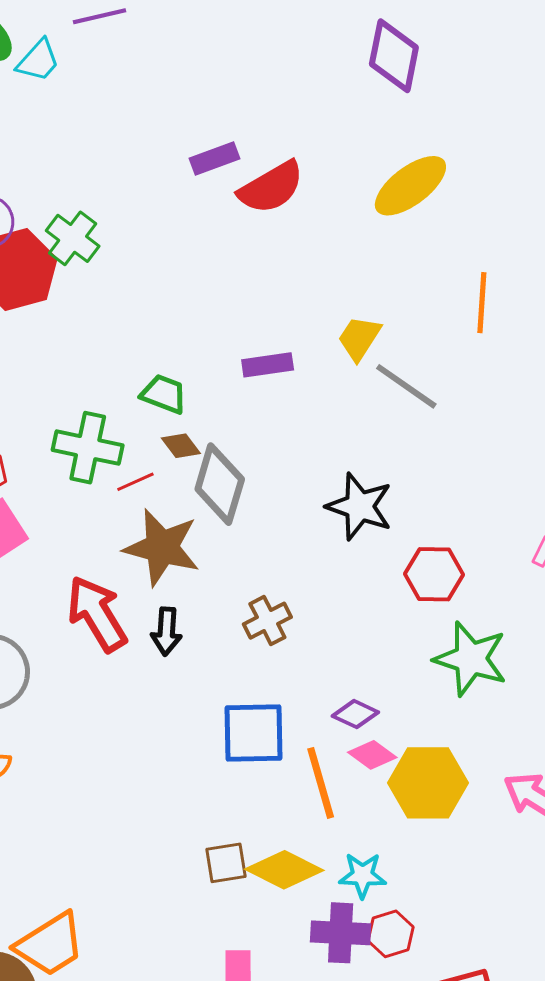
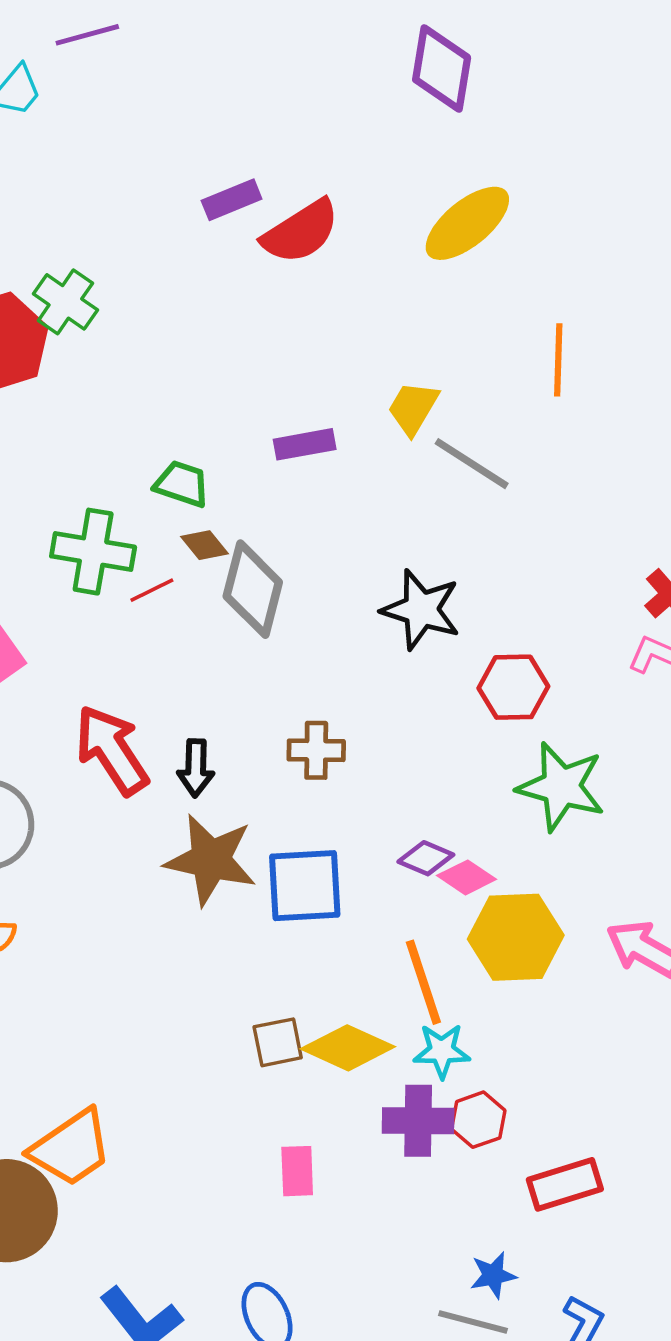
brown star: (162, 547) -> (211, 860), moved
brown cross: (267, 621) -> (316, 750), turned 30
pink diamond: (372, 755) -> (467, 877), moved
orange line: (321, 783) -> (423, 982), moved

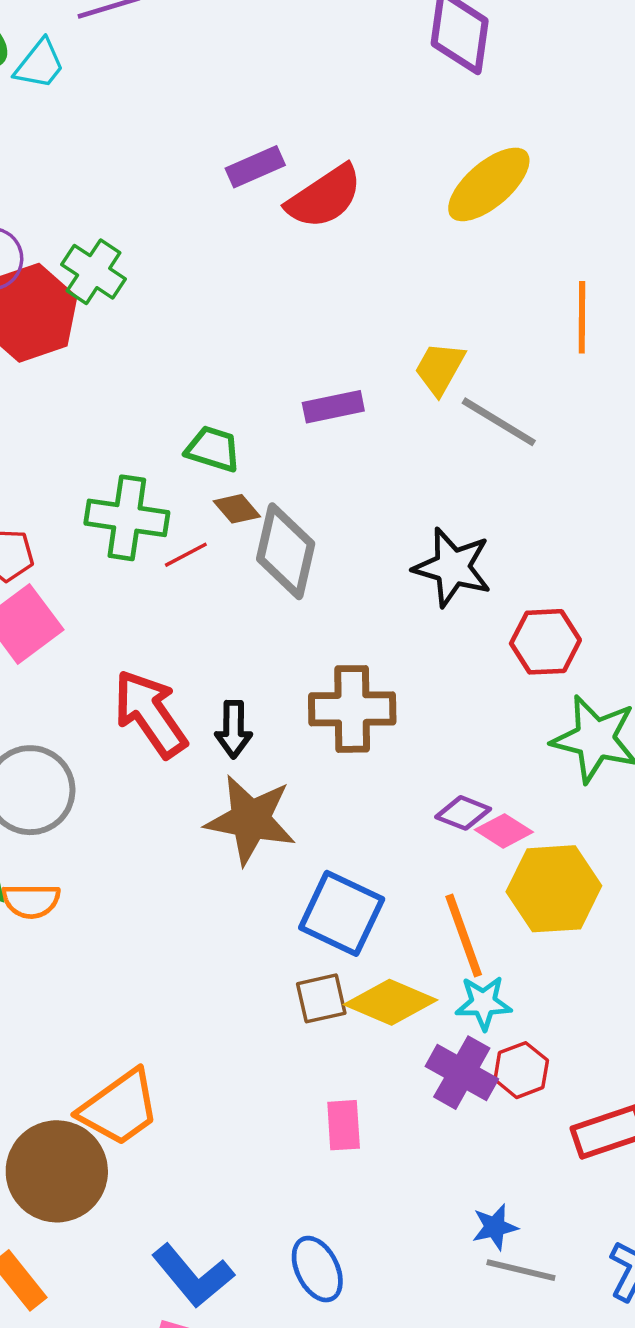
brown cross: (316, 750) -> (352, 709), size x1.5
blue square: (305, 886) -> (342, 913), moved, turned 30
purple cross: (418, 1121) -> (462, 1073), turned 30
blue star: (493, 1275) -> (495, 1227), moved

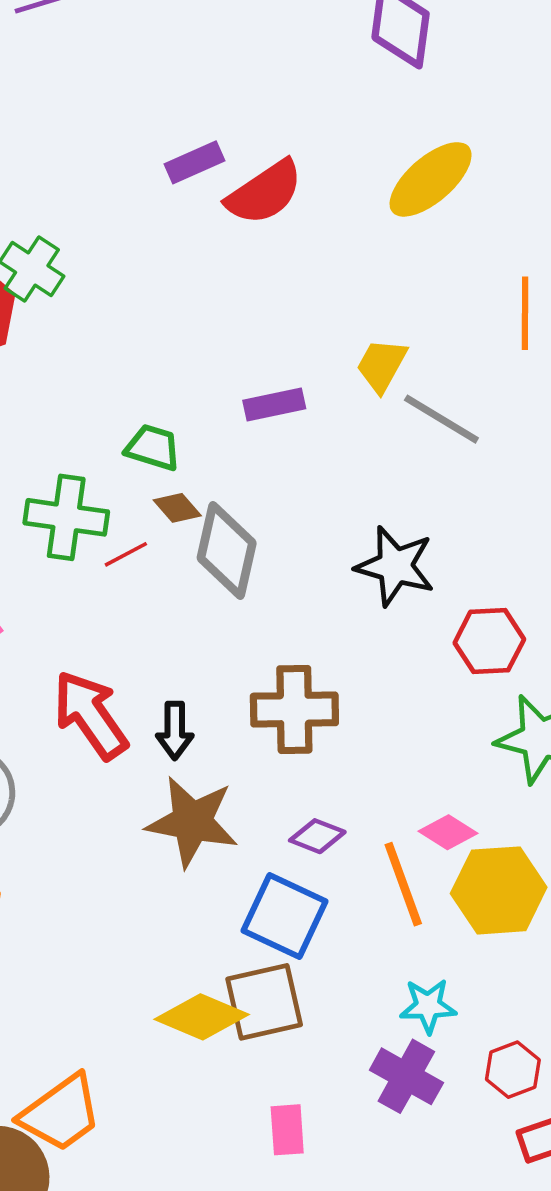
purple diamond: (463, 813) -> (317, 836), moved
orange line: (464, 935) -> (403, 884), moved
brown square: (321, 998) -> (264, 1002), size x1.5
yellow diamond: (391, 1002) -> (202, 1017), moved
red hexagon: (521, 1070) -> (513, 1070), moved

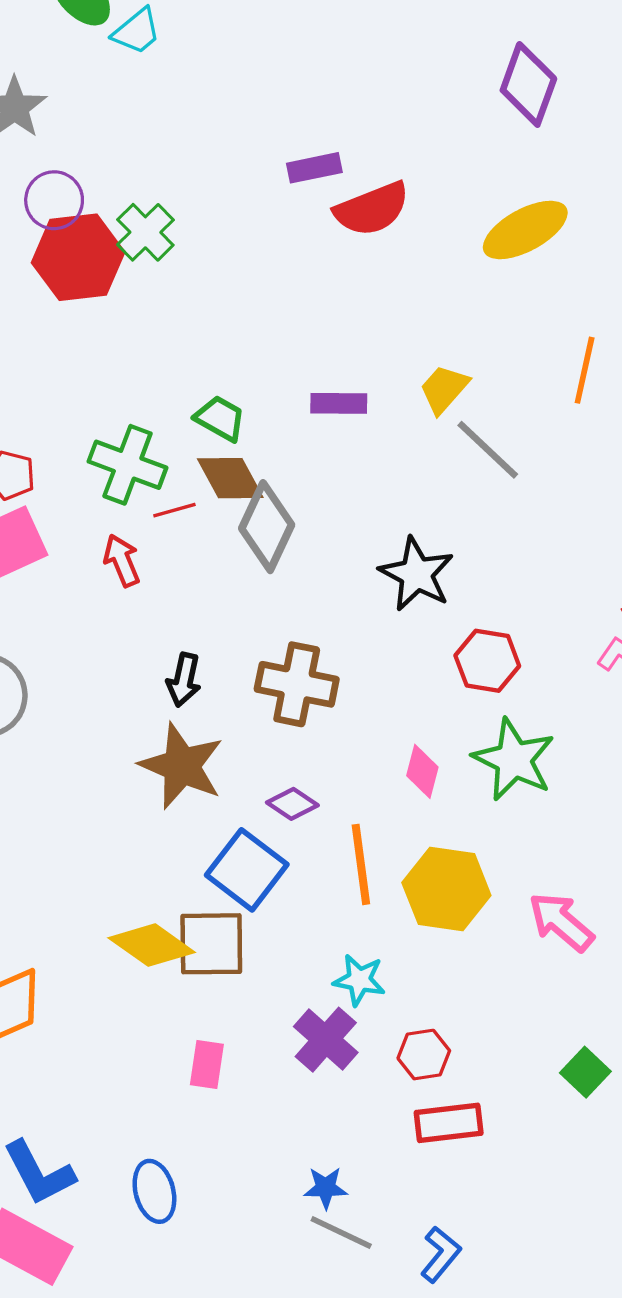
brown diamond: (177, 508) -> (230, 478), size x1.6
red arrow: (90, 715) -> (122, 561), moved, size x0.6
pink diamond: (448, 832) -> (422, 771), moved, turned 60

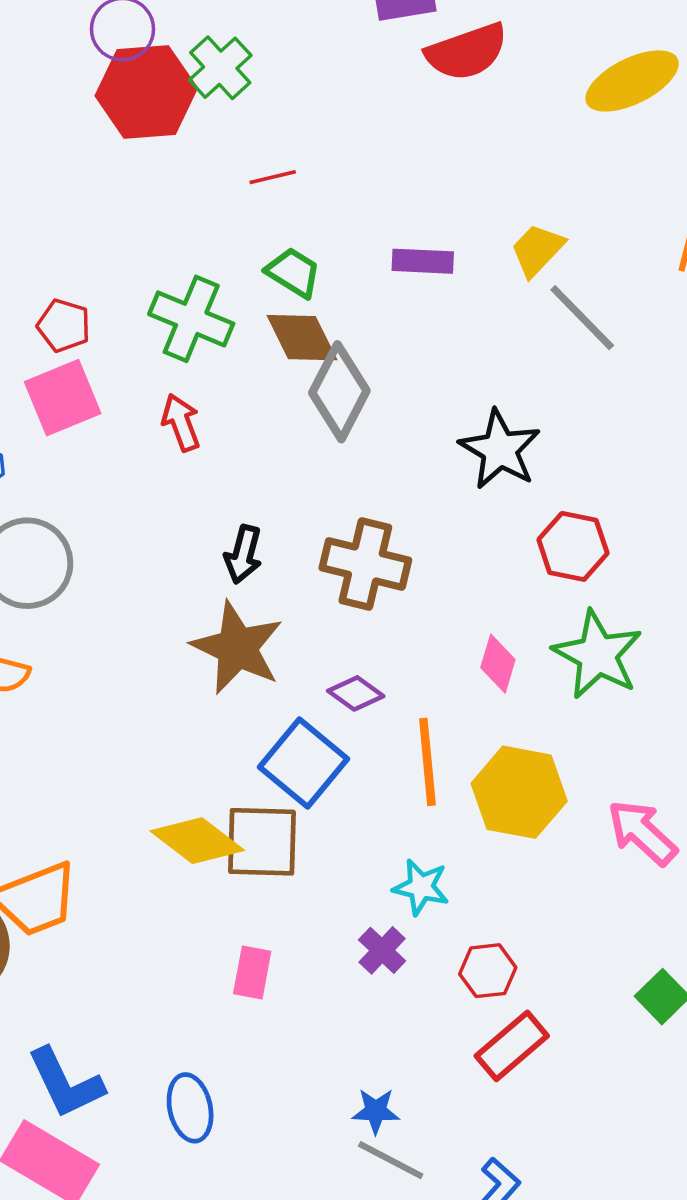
red line: (174, 510) -> (273, 177), moved
purple cross: (326, 1040) -> (382, 950), size x0.7
red rectangle: (449, 1123) -> (512, 1046), turned -36

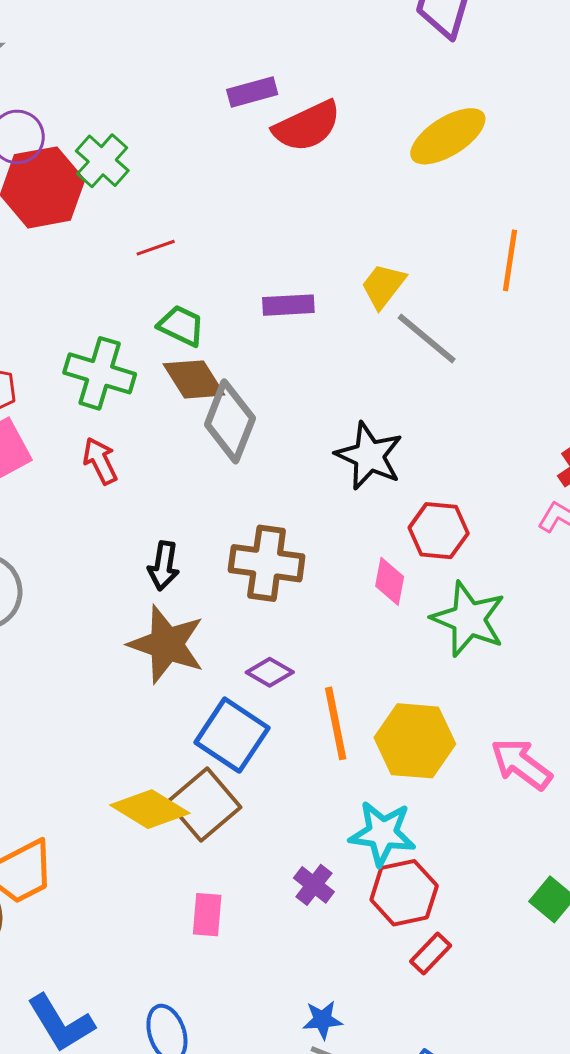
pink diamond: (498, 664) -> (390, 581), moved
brown square: (262, 842) -> (204, 804), turned -36
cyan star: (421, 887) -> (382, 833), moved, size x1.4
red hexagon: (488, 971) -> (404, 893), size x1.4
red rectangle: (512, 1046) -> (431, 953), size x0.7

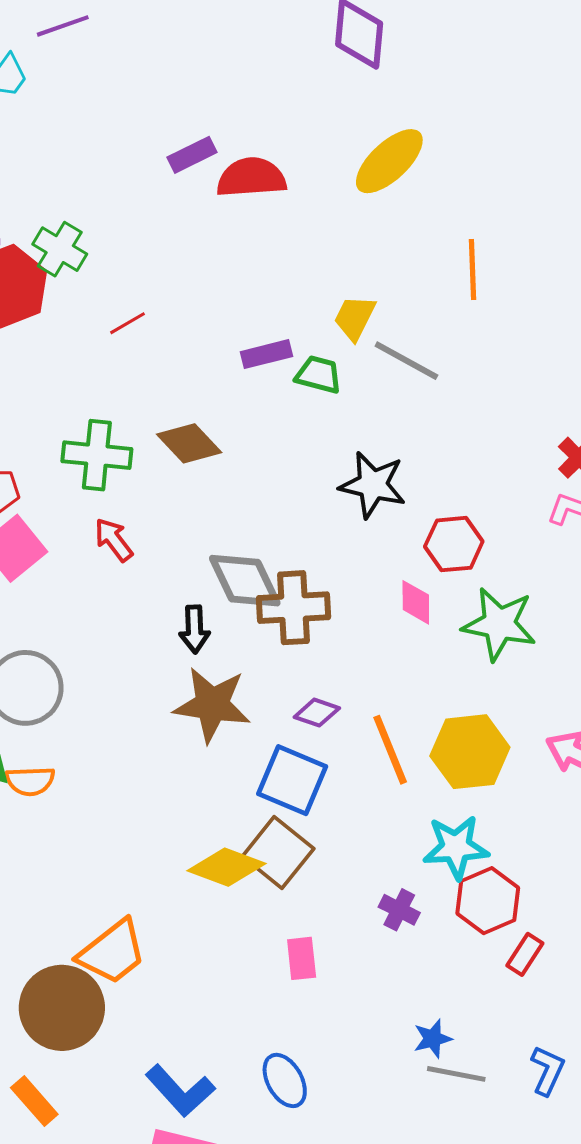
red semicircle: (307, 126) -> (251, 178), turned -148
green trapezoid: (181, 326) -> (319, 375), moved
gray diamond: (230, 421) -> (245, 581), moved, turned -36

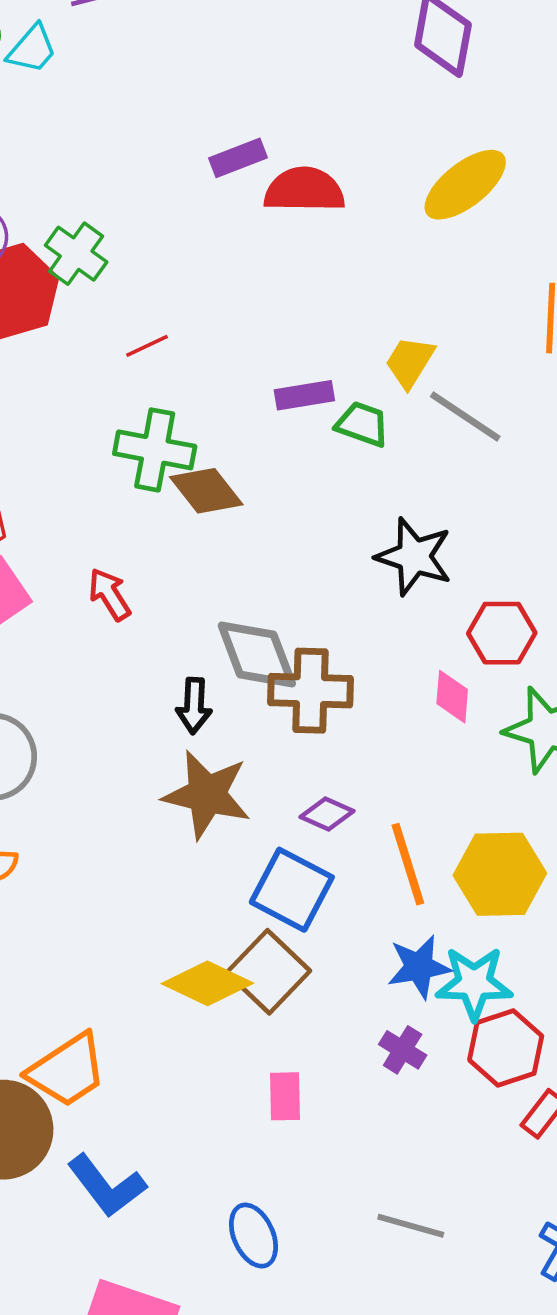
green cross: (97, 455) -> (155, 450), moved
blue star: (433, 1039) -> (419, 967), moved, size x1.4
gray line: (456, 1074) -> (411, 1226), moved
blue L-shape: (180, 1091) -> (107, 1186), moved

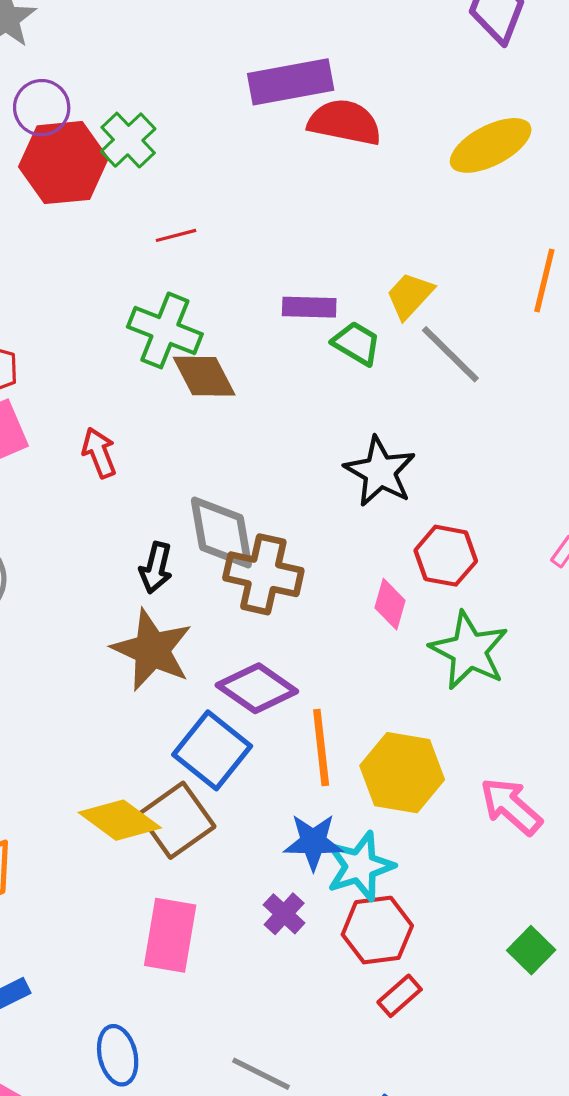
purple rectangle: (238, 158) -> (291, 82), size x1.6
purple diamond: (327, 814) -> (257, 688), size x1.6
cyan star: (474, 983) -> (360, 866), turned -30
pink rectangle: (285, 1096) -> (170, 935), size x1.6

